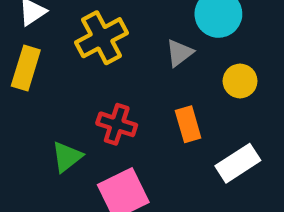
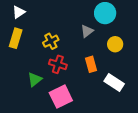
yellow cross: (102, 38) -> (51, 41), moved, size x0.7
white rectangle: (238, 163) -> (114, 82), turned 66

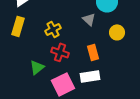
gray triangle: (87, 31) -> (89, 19), turned -40
white rectangle: (114, 82) -> (90, 76), moved, turned -42

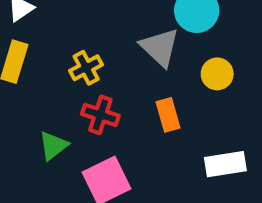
gray triangle: (89, 19) -> (160, 47), size x1.5
white rectangle: (90, 76) -> (225, 164), moved

